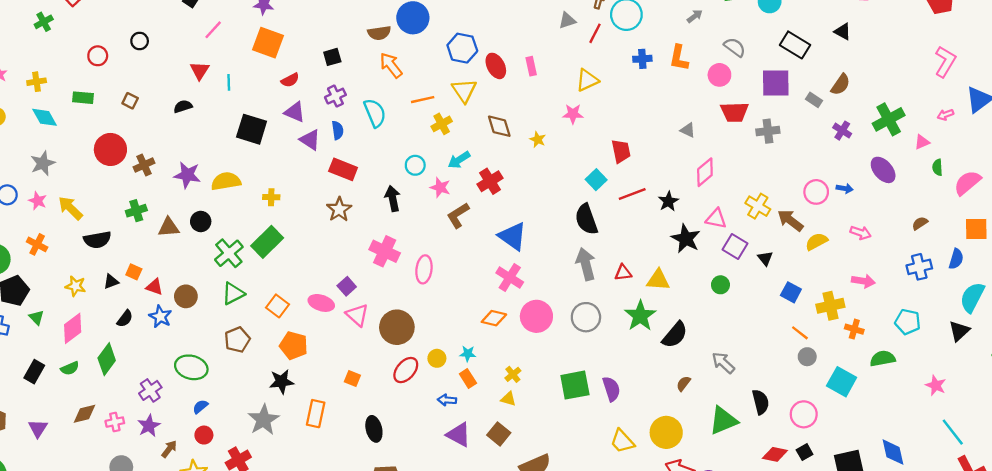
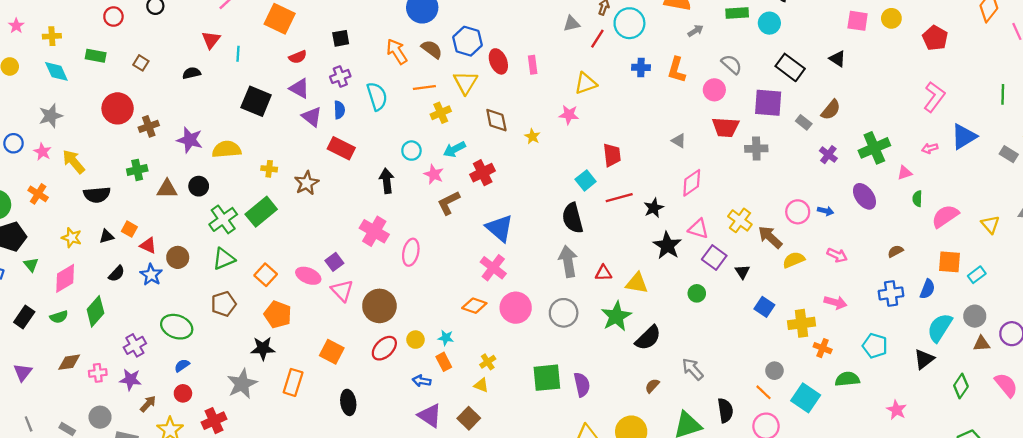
brown semicircle: (379, 33) -> (432, 49), moved, turned -140
brown star: (339, 209) -> (307, 183), moved
orange line: (800, 333) -> (764, 392), moved
orange square: (352, 379) -> (332, 352), size x1.5
purple star: (149, 426) -> (130, 380), turned 30

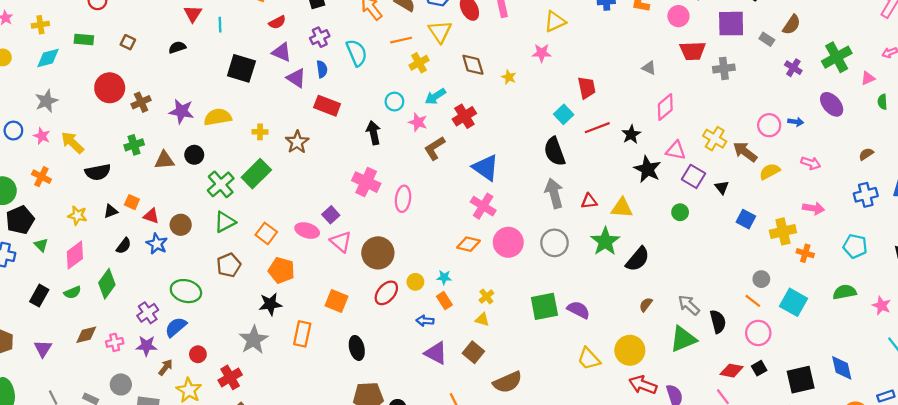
cyan diamond: (56, 71) -> (48, 58), turned -75
blue semicircle: (182, 365) -> (176, 327), moved, size x1.5
gray arrow: (693, 369) -> (689, 305), moved
green semicircle: (847, 379) -> (845, 292), moved
purple semicircle: (582, 385) -> (578, 310), turned -45

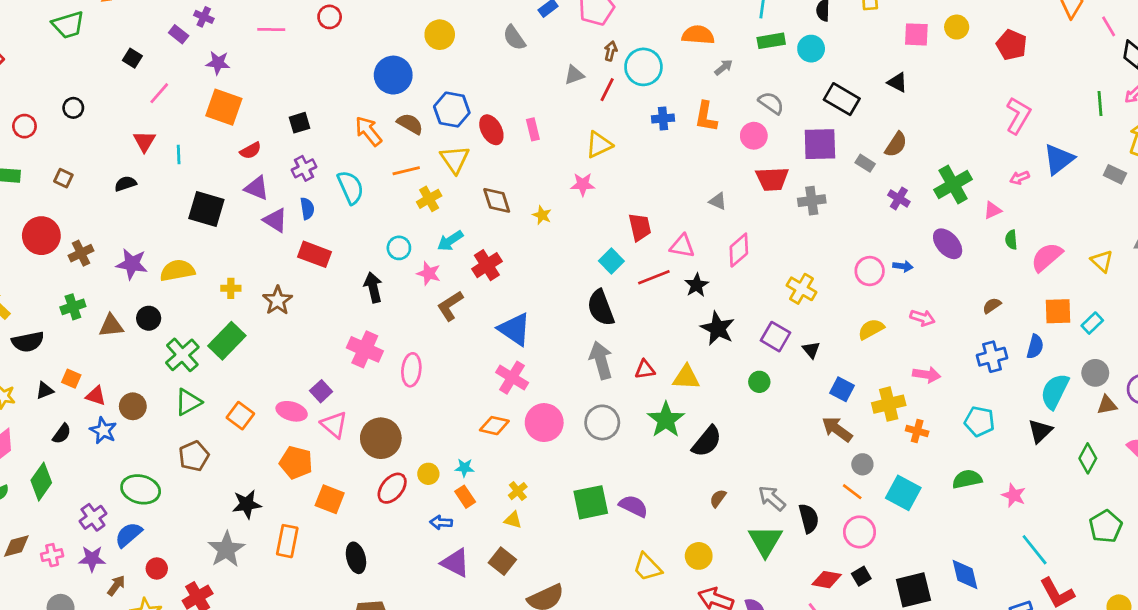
pink triangle: (676, 150) -> (682, 246), moved
brown arrow: (745, 152) -> (837, 429), moved
orange pentagon: (281, 270) -> (296, 463), moved
green triangle: (683, 339) -> (765, 541), turned -36
yellow circle: (630, 350) -> (699, 556), size x0.7

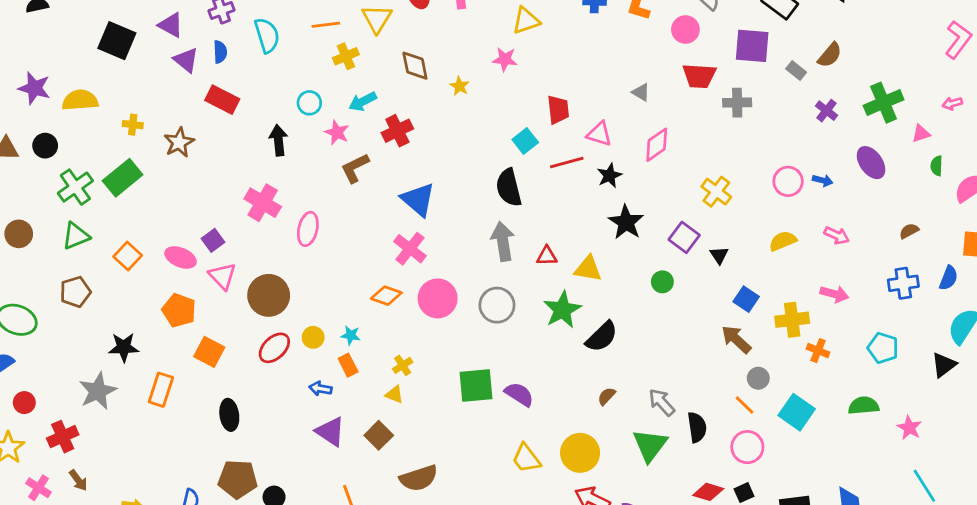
yellow circle: (699, 556) -> (580, 453), size x1.4

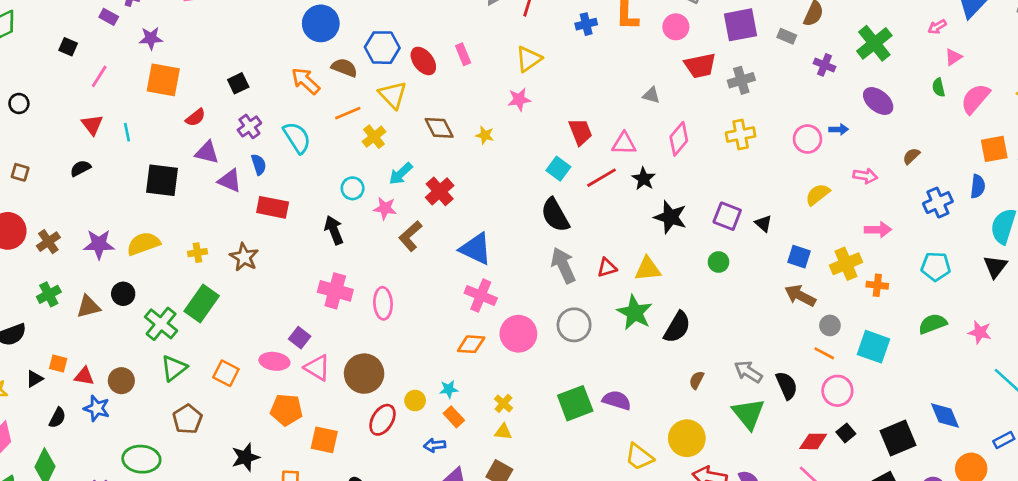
pink triangle: (921, 134) -> (953, 57), moved
yellow cross: (716, 192) -> (741, 135), moved, turned -32
brown semicircle: (909, 231) -> (911, 156), moved

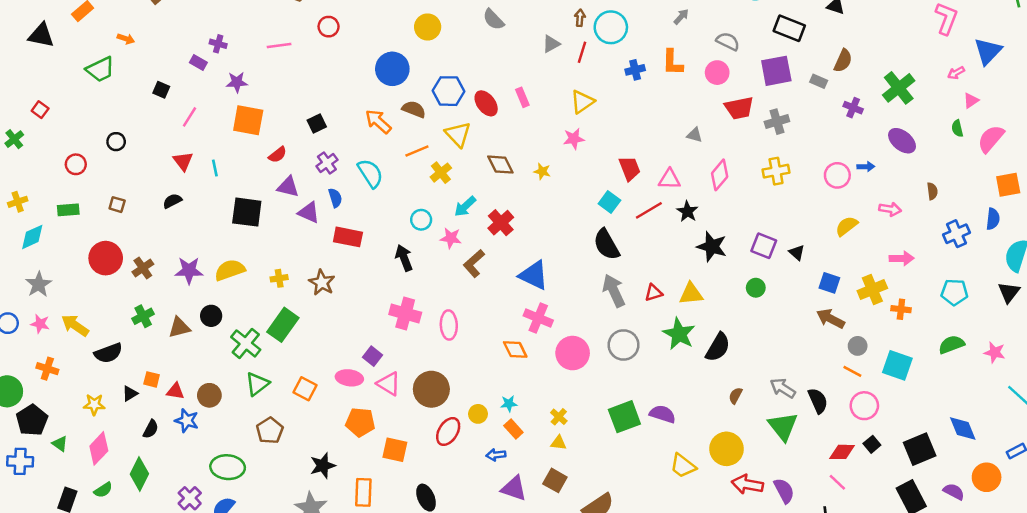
brown semicircle: (911, 156) -> (932, 191), turned 126
orange diamond: (471, 344) -> (515, 350), moved, turned 60

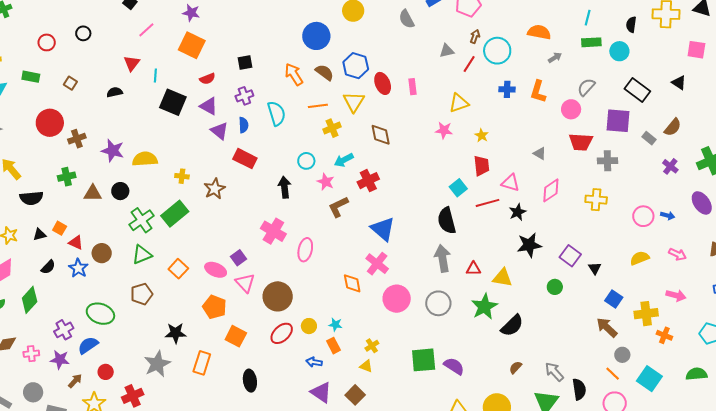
gray semicircle: (728, 41) -> (586, 87), turned -90
yellow star: (542, 171) -> (482, 135), moved
black square: (247, 212) -> (173, 102), moved
black star: (712, 247) -> (529, 245), turned 30

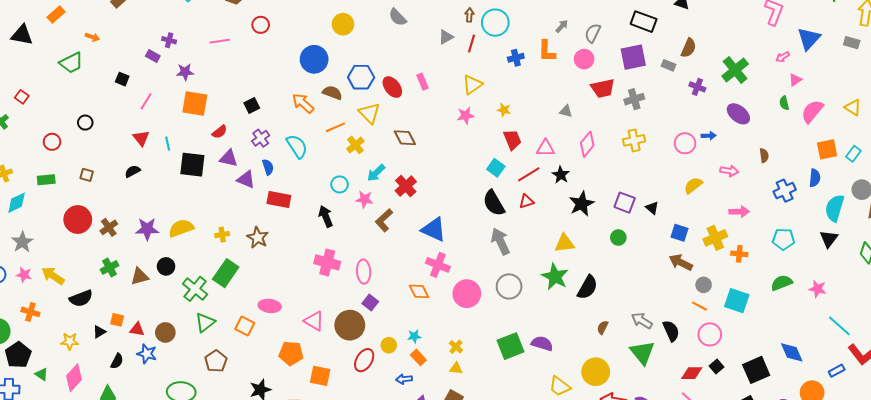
gray arrow: (555, 58) -> (562, 26), moved
purple square: (238, 258) -> (370, 303), moved
red triangle: (473, 269) -> (527, 201), moved
pink ellipse: (216, 270) -> (270, 306), moved

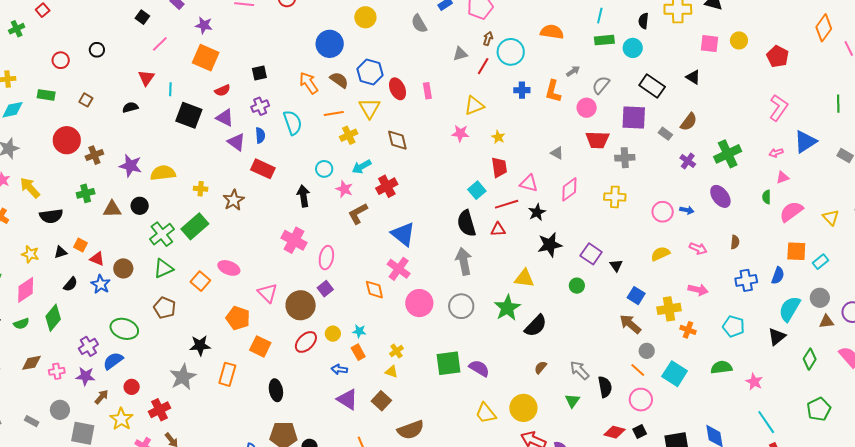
green triangle: (642, 353) -> (572, 401), size x0.6
brown pentagon: (216, 361) -> (165, 308), turned -30

